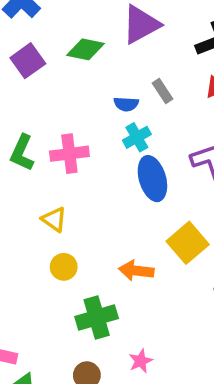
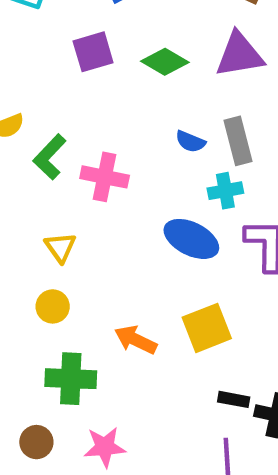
gray rectangle: (163, 91) -> (238, 141), size x1.5
cyan cross: (137, 137) -> (225, 191), moved
blue ellipse: (152, 179) -> (191, 239), turned -66
pink star: (141, 361) -> (105, 447), size x1.4

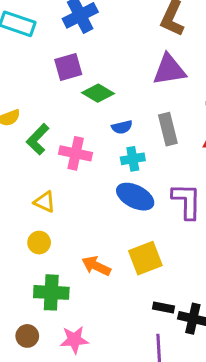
green diamond: (165, 62) -> (98, 93), moved
blue semicircle: (190, 142) -> (122, 127), moved, turned -36
cyan cross: (225, 191) -> (133, 159), moved
yellow triangle: (60, 247) -> (45, 202), turned -30

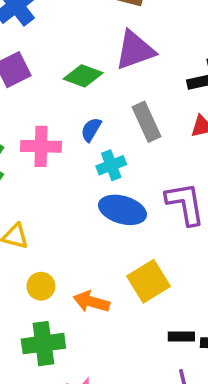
green diamond: (98, 93) -> (83, 76), moved
blue semicircle: (122, 127) -> (91, 130), turned 144
pink cross: (76, 153) -> (41, 146), moved
yellow circle: (39, 243) -> (41, 286), moved

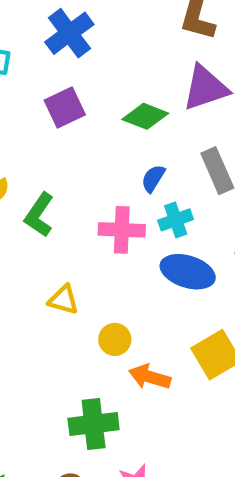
pink cross: (41, 146) -> (122, 230), moved
yellow circle: (41, 286) -> (115, 339), moved

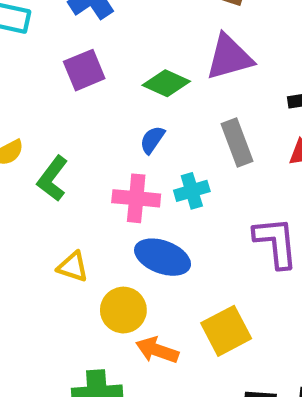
blue semicircle: (153, 178) -> (152, 140), moved
blue ellipse: (188, 272) -> (163, 257), moved
yellow circle: (115, 339) -> (123, 310), size x1.4

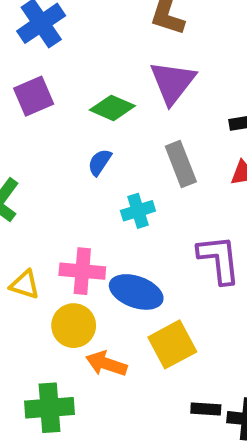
purple triangle: (229, 57) -> (172, 82), turned -36
pink cross: (136, 198) -> (82, 271), moved
blue ellipse: (163, 257) -> (136, 292), moved

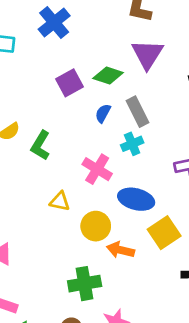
purple square: (34, 96) -> (70, 83), moved
gray rectangle: (181, 164) -> (138, 112), moved
pink cross: (82, 271) -> (97, 169), moved, turned 32

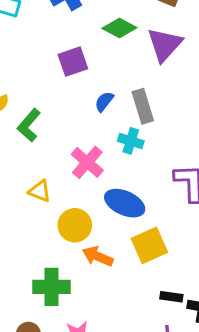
green diamond: (108, 76) -> (119, 28), moved
cyan cross: (132, 144) -> (131, 141), turned 30

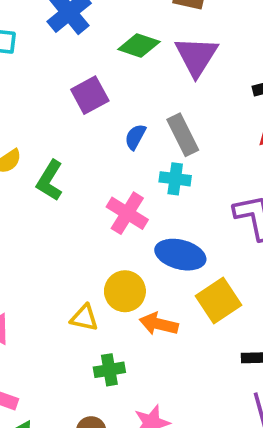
yellow triangle: (40, 191) -> (84, 318), moved
green cross: (52, 287) -> (109, 370), size x0.7

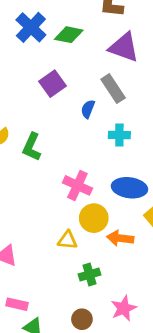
green diamond: (139, 45) -> (69, 35), moved
purple triangle: (196, 56) -> (124, 47), turned -36
gray rectangle: (183, 135) -> (113, 89), moved
pink cross: (127, 213) -> (77, 185), moved

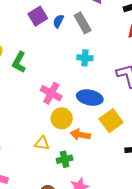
blue semicircle: (88, 109) -> (58, 21), moved
yellow triangle: (68, 240) -> (42, 143), moved
green cross: (90, 275) -> (65, 159), moved

